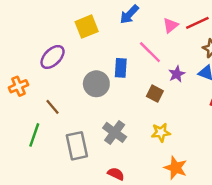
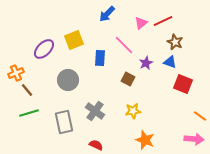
yellow square: (87, 27) -> (74, 40), moved
gray circle: (96, 84) -> (68, 80), moved
brown line: (53, 107) -> (27, 90), moved
green line: (34, 135) -> (29, 113), turned 54

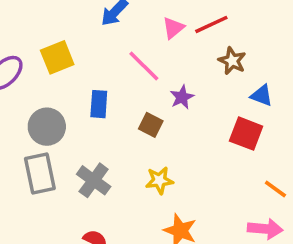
blue rectangle: (100, 58) -> (99, 104), moved
blue triangle: (170, 62) -> (262, 95), moved
gray rectangle: (64, 122) -> (40, 173), moved

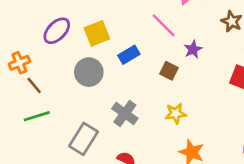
yellow square: (57, 57) -> (97, 33), moved
blue rectangle: (99, 104) -> (129, 55), turned 55
gray rectangle: (40, 173) -> (83, 139), moved, turned 44

